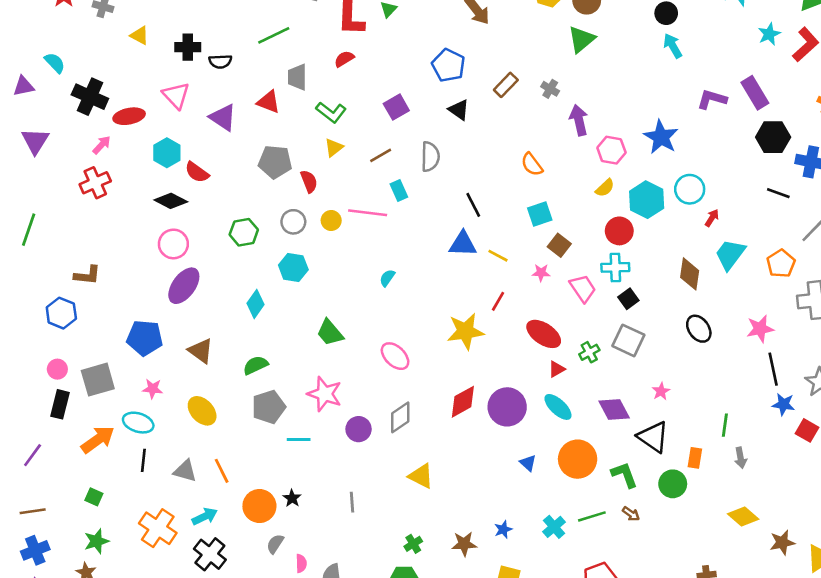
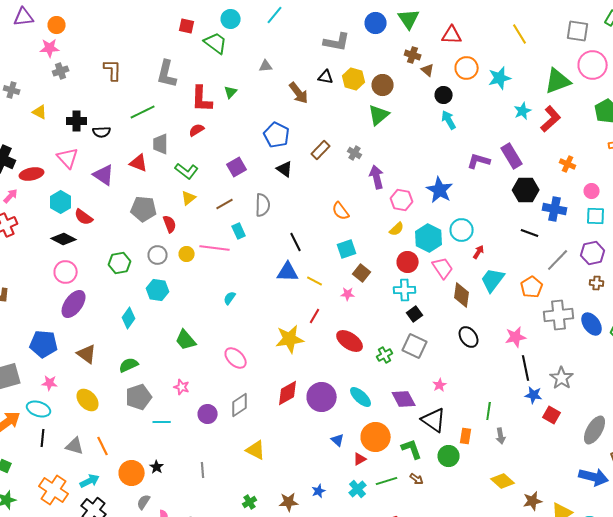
pink trapezoid: (583, 288) -> (443, 268), moved
red triangle: (557, 369) -> (360, 459), moved
pink star: (325, 394) -> (182, 387), size x0.6

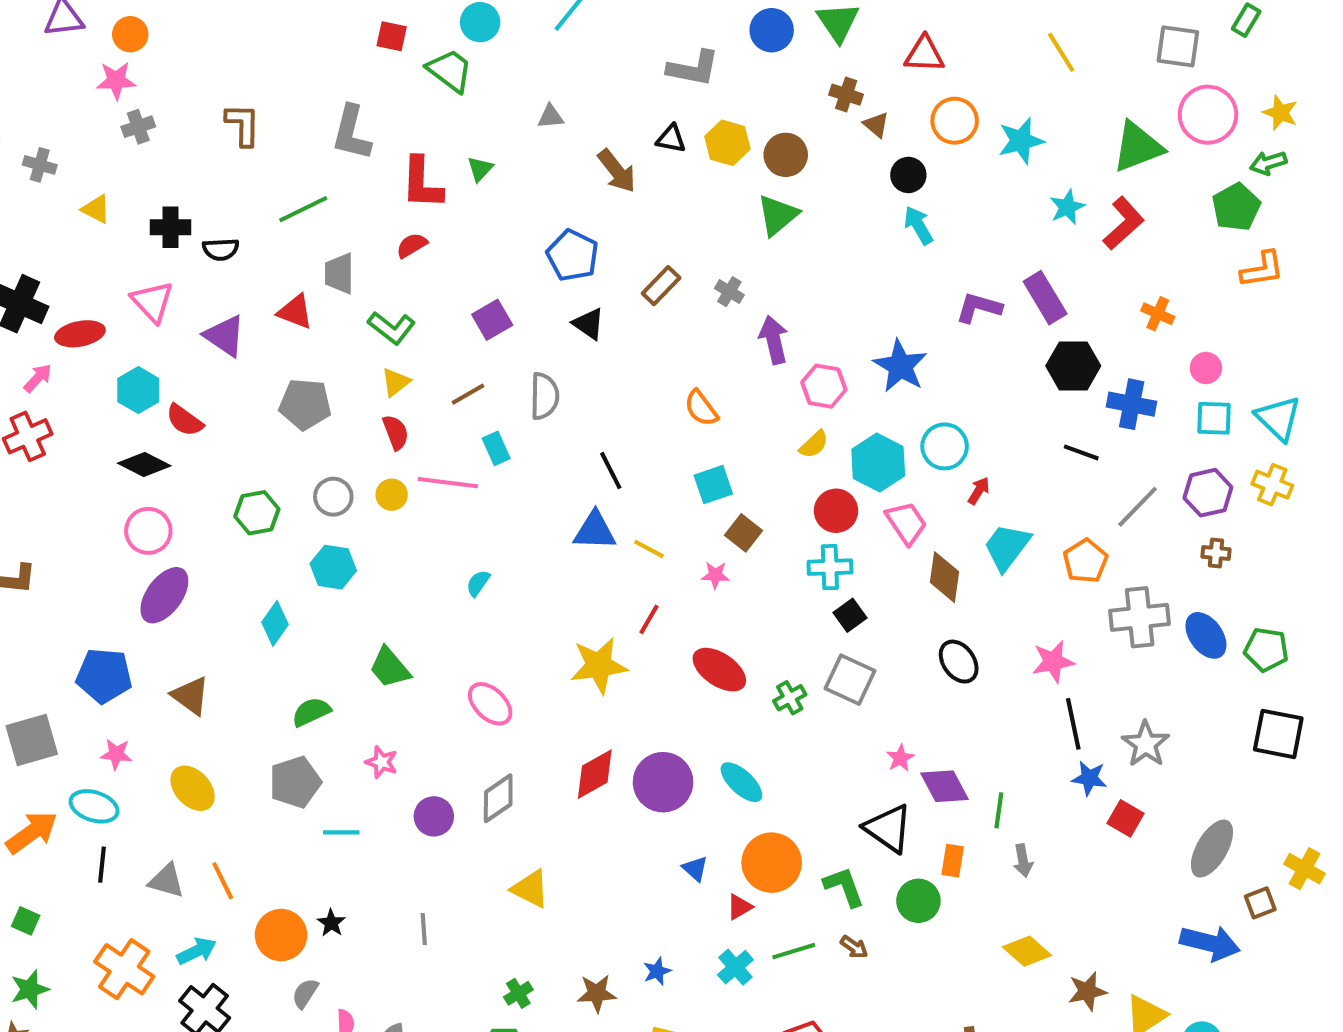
red semicircle: (170, 224) -> (396, 432), moved
green semicircle: (129, 365) -> (311, 712), moved
purple diamond: (404, 399) -> (945, 786), moved

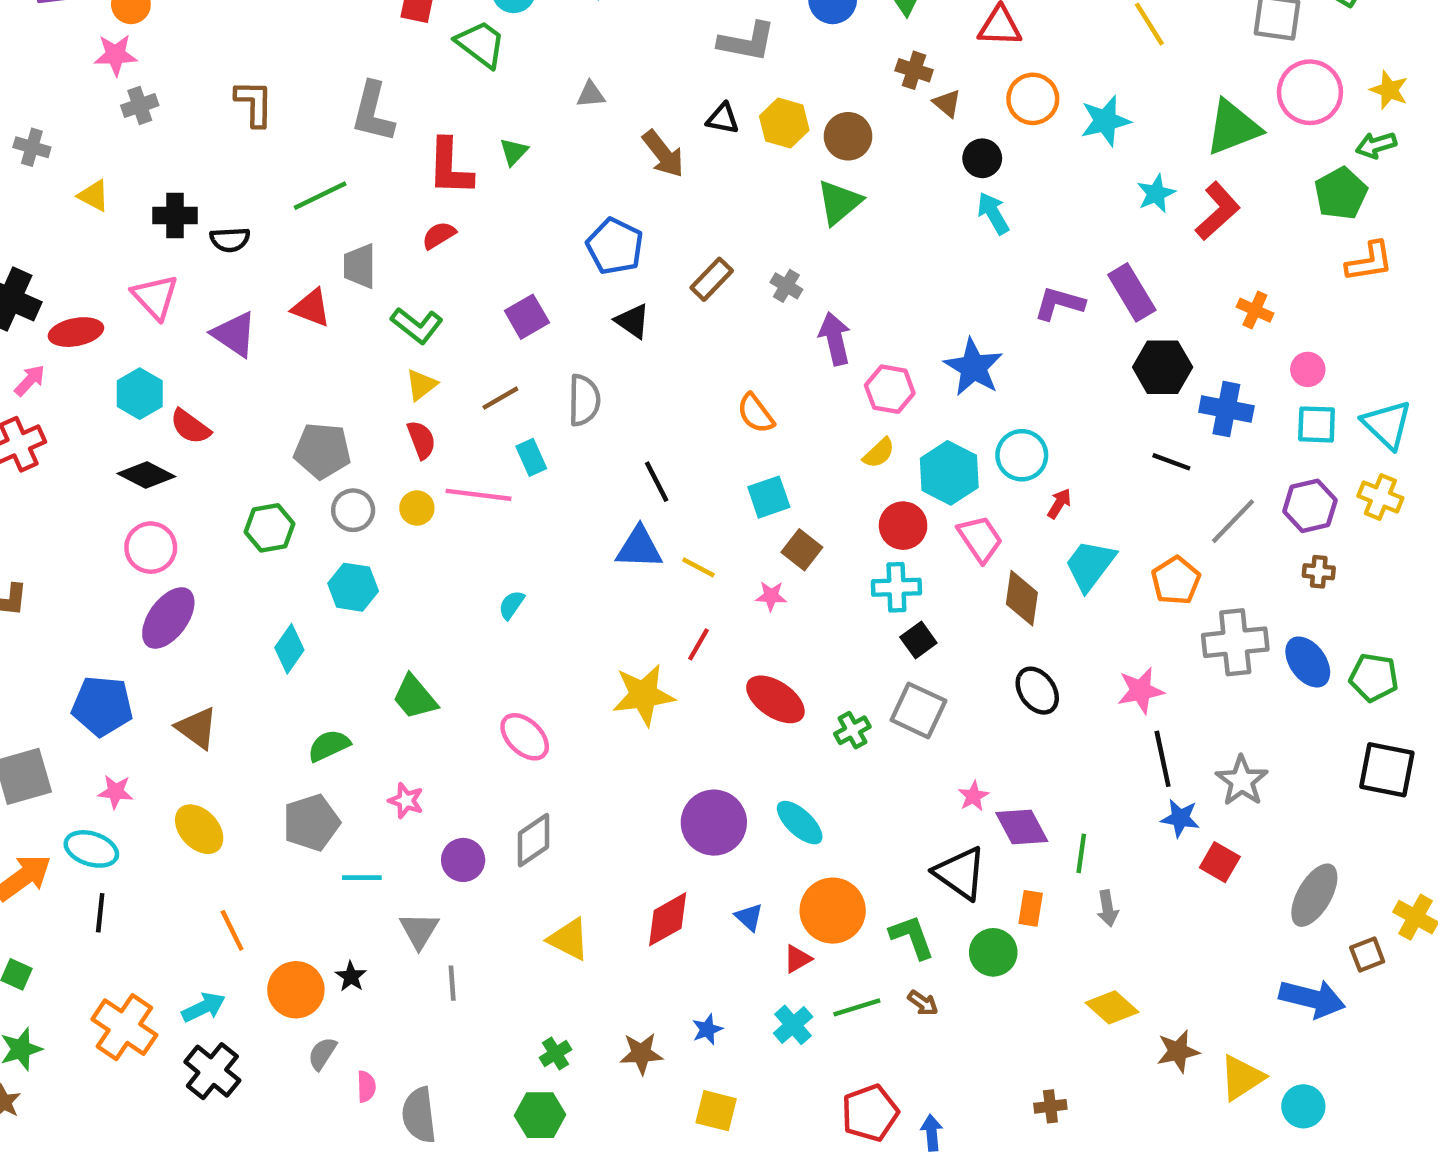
gray pentagon: (305, 404) -> (322, 451), moved
red diamond: (595, 774) -> (668, 919), moved
gray triangle: (166, 881) -> (419, 930), moved, turned 45

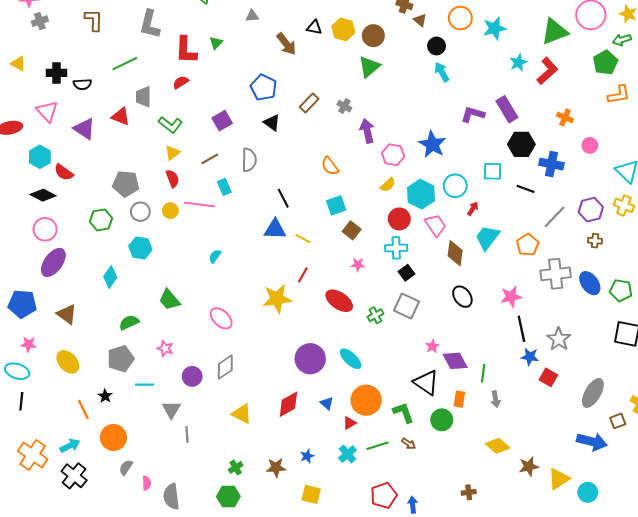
cyan square: (1317, 424) -> (492, 171), moved
pink star: (771, 596) -> (358, 265), moved
black star: (351, 977) -> (105, 396), moved

